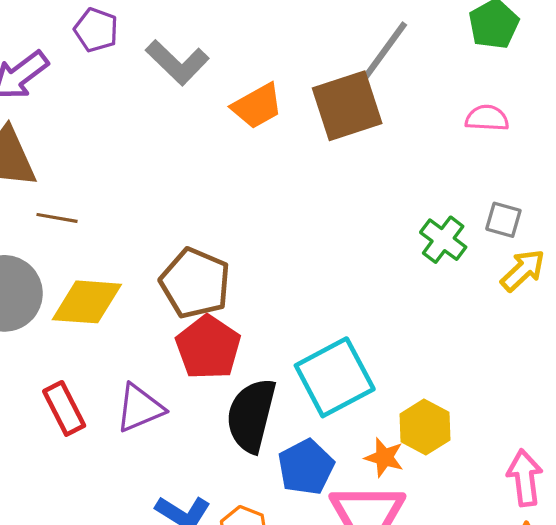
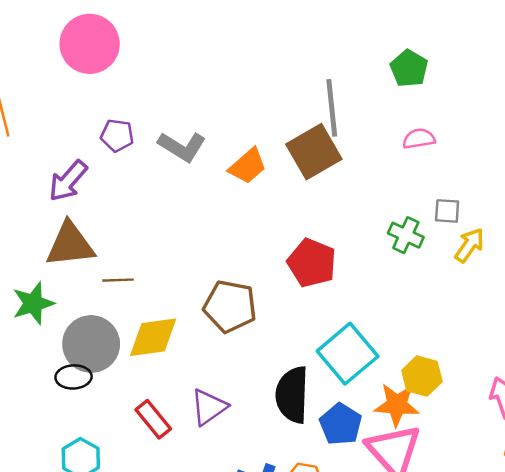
gray line: (382, 54) -> (332, 108), turned -30
red pentagon: (208, 347) -> (312, 263), moved
orange star: (384, 457) -> (397, 405), size x1.5

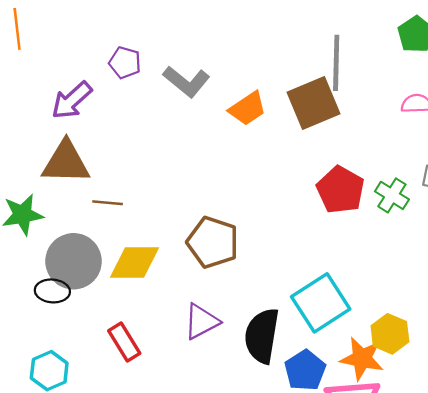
red pentagon: (312, 263) -> (341, 190), moved
purple triangle: (209, 407) -> (201, 322), moved

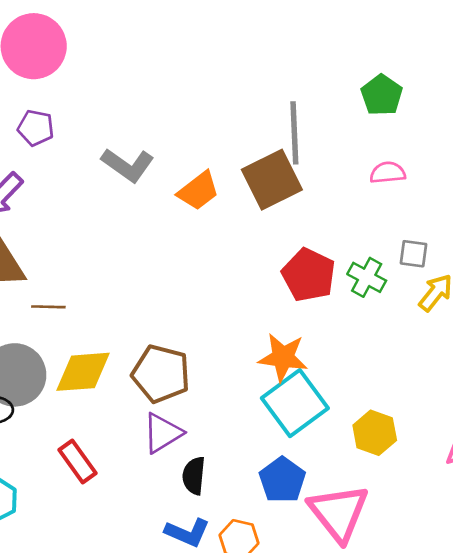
purple pentagon: (125, 63) -> (36, 128), moved
brown pentagon: (213, 242) -> (161, 374), moved
black semicircle: (262, 336) -> (194, 476), moved, size x0.6
orange star: (362, 359) -> (283, 357), moved

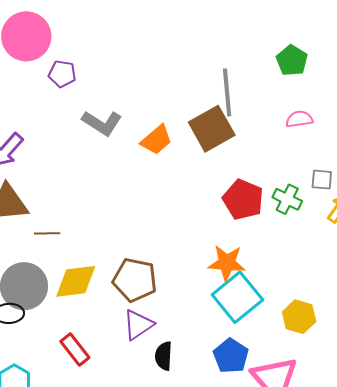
purple pentagon: (36, 128) -> (62, 74), moved

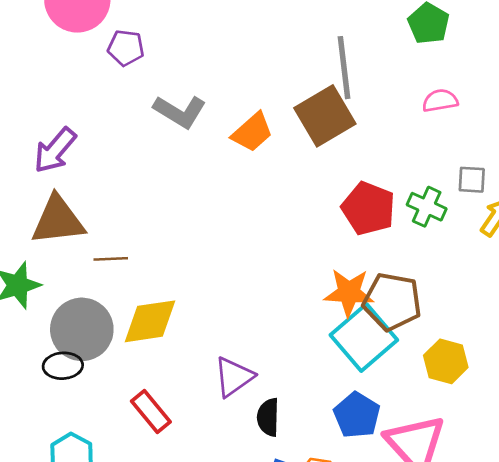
brown pentagon: (135, 280) -> (392, 302), moved

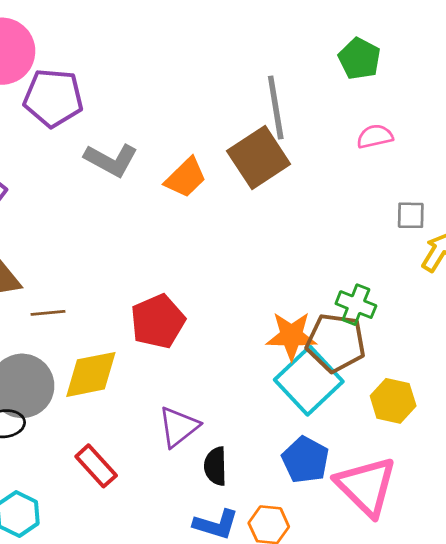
purple pentagon: (126, 48) -> (53, 98), size x1.6
green cross: (427, 207) -> (356, 305), moved
red pentagon: (368, 208) -> (158, 321), moved, turned 30

